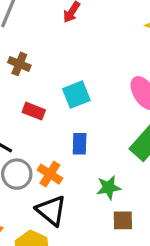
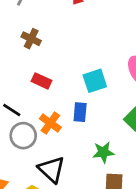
cyan square: (76, 95) -> (95, 81), moved
orange cross: (50, 174) -> (50, 123), moved

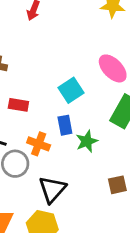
green star: (103, 152) -> (87, 141), moved
black triangle: (52, 169) -> (52, 189), turned 44

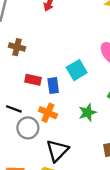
blue rectangle: (65, 125) -> (53, 86), moved

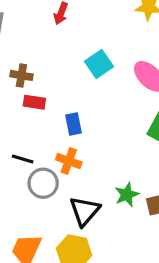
cyan square: (77, 70) -> (99, 64), moved
red rectangle: (33, 80) -> (34, 102), moved
green star: (88, 113) -> (127, 195), moved

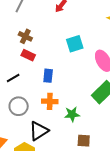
black line: (23, 159) -> (13, 78), moved, turned -64
orange cross: (69, 161) -> (50, 101), moved, turned -35
green star: (127, 195) -> (72, 114), moved

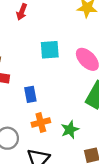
cyan square: (75, 44) -> (50, 50), turned 30

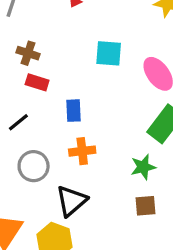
green star: (70, 130) -> (143, 167), moved

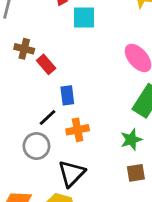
cyan square: (109, 53) -> (84, 18), moved
red rectangle: (37, 82) -> (46, 64), moved, turned 36
black line: (18, 122) -> (48, 117), moved

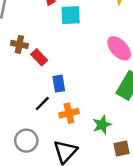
green star: (131, 139) -> (102, 125), moved
gray circle: (36, 146) -> (26, 141), moved

